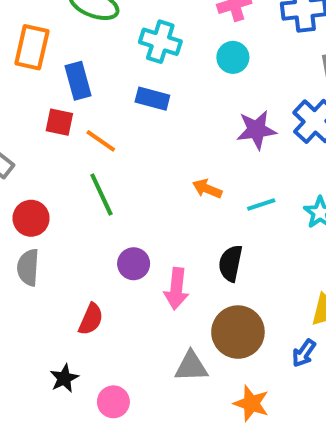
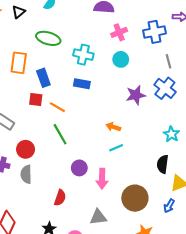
cyan line: (261, 205) -> (116, 148), moved
black semicircle: (231, 263) -> (163, 164), moved
gray triangle: (191, 366) -> (98, 217), moved

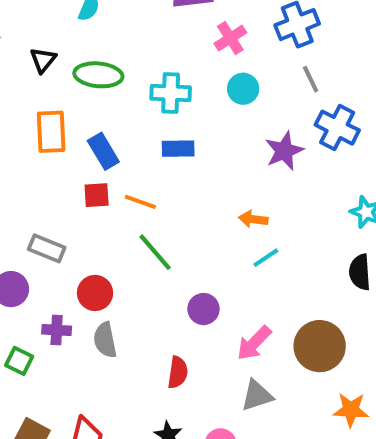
black triangle: (19, 12) -> (43, 60), moved
gray line: (169, 61) -> (311, 79), moved
pink arrow: (102, 179) -> (254, 343), moved, turned 54

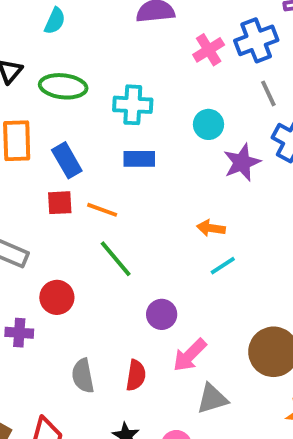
pink cross: (230, 38) -> (209, 50), moved
cyan circle: (243, 89) -> (208, 124), moved
gray semicircle: (105, 340) -> (83, 376), moved
pink arrow: (254, 343) -> (190, 355), moved

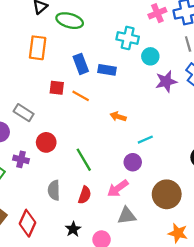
cyan cross: (133, 105) -> (128, 38), moved
blue rectangle: (67, 160) -> (81, 64), moved
orange arrow: (211, 228) -> (118, 117), moved
green line: (116, 259) -> (84, 160), moved
purple circle: (162, 314) -> (133, 162), moved

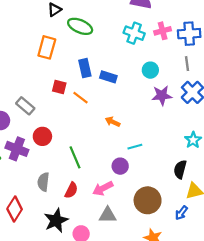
cyan cross: (128, 38) -> (134, 33), moved
purple cross: (21, 159) -> (17, 149), size x1.5
black star: (73, 229) -> (56, 220), size x1.6

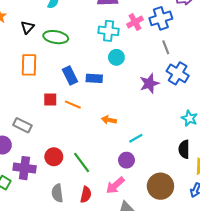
cyan circle: (150, 70) -> (116, 57), moved
red circle: (42, 136) -> (54, 157), moved

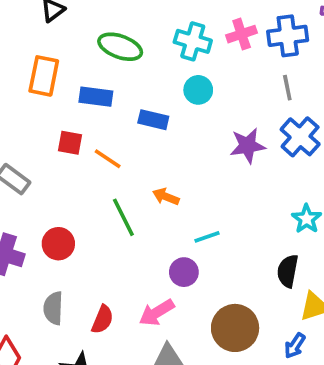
green ellipse: (56, 37) -> (120, 47), moved
blue rectangle: (70, 76) -> (96, 97), moved, turned -66
green line: (82, 162) -> (123, 217), moved

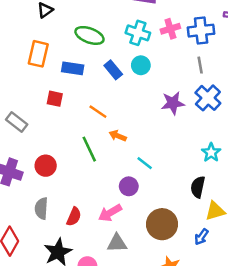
blue rectangle: (153, 120) -> (113, 70), moved, turned 36
orange line: (108, 159) -> (98, 112), moved
cyan line: (207, 237) -> (145, 163), turned 56

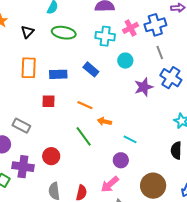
green ellipse: (89, 35) -> (64, 33), moved
cyan circle: (141, 65) -> (125, 61), moved

